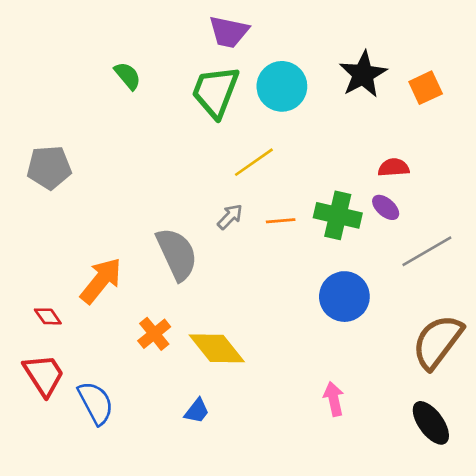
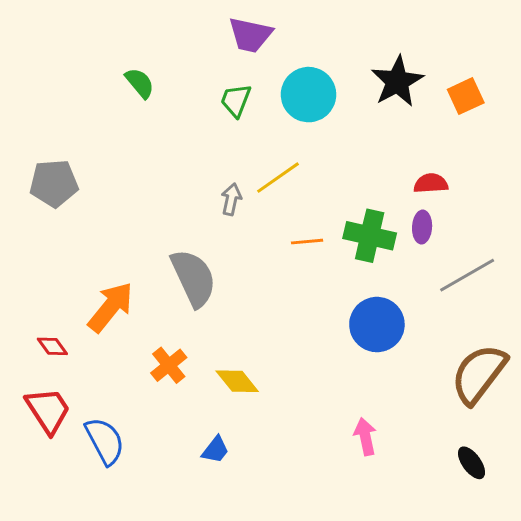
green trapezoid: (215, 92) -> (236, 100), size x0.6
purple ellipse: (386, 207) -> (422, 227), turned 52
gray arrow: (230, 217) -> (231, 199), moved, turned -32
yellow diamond: (217, 348) -> (237, 381), size x0.7
black ellipse: (431, 423) -> (472, 463), size x0.7

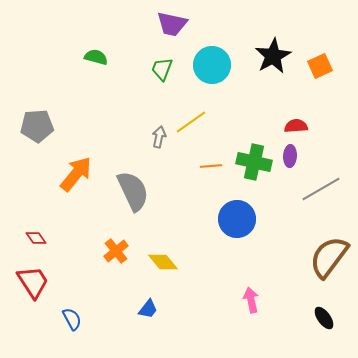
green semicircle: (140, 83) -> (96, 57), turned -35
orange arrow: (111, 307) -> (76, 174), moved
blue circle: (377, 325) -> (237, 219), moved
blue semicircle: (105, 441) -> (72, 319), moved, size x0.7

